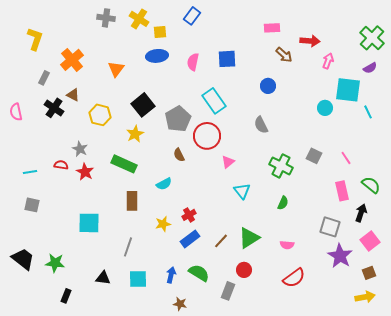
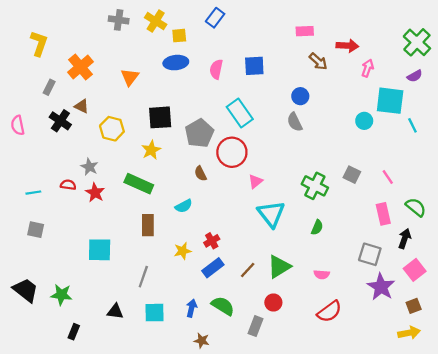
black square: (143, 105) -> (160, 117), turned 35
gray semicircle: (261, 125) -> (295, 122), moved
cyan triangle: (242, 191) -> (271, 214), size x1.5

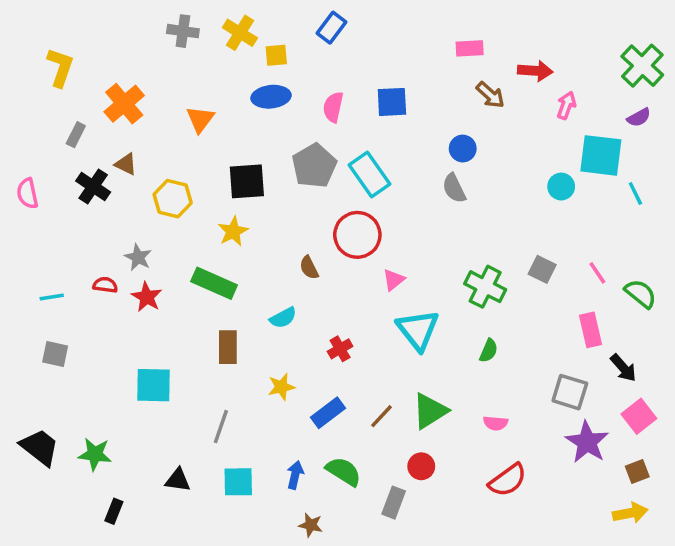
gray pentagon: (199, 133) -> (314, 166), moved
green semicircle: (416, 207) -> (641, 294), moved
black arrow: (405, 239) -> (623, 368), turned 120
red cross: (212, 241) -> (340, 349), moved

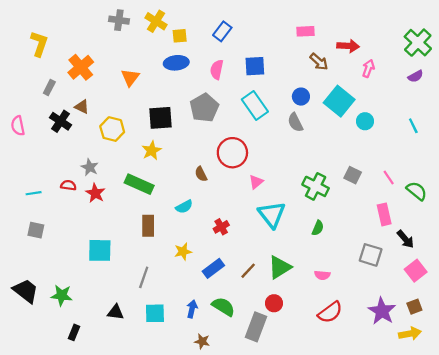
blue rectangle: (331, 28) -> (222, 31), moved
cyan square: (601, 155) -> (339, 101), moved, turned 32
cyan rectangle: (369, 174) -> (255, 106), moved
purple star: (587, 442) -> (382, 311), moved
gray rectangle: (394, 503) -> (256, 327), size x1.4

